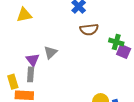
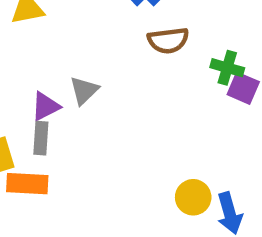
purple triangle: (33, 60) -> (45, 106), turned 40

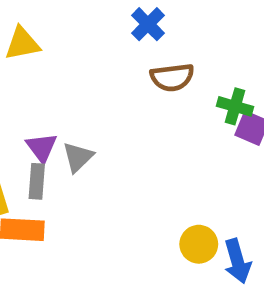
gray triangle: (84, 90) -> (78, 157), moved
purple triangle: (45, 106) -> (42, 147), turned -40

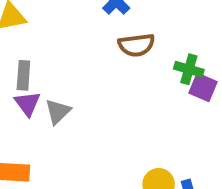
gray rectangle: (37, 181) -> (23, 75), moved

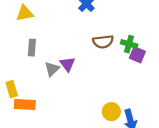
brown semicircle: (136, 45) -> (103, 42), moved
purple triangle: (27, 104) -> (67, 64), moved

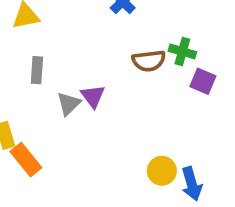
green cross: (129, 44) -> (182, 51), moved
orange rectangle: (25, 105) -> (26, 160), turned 48

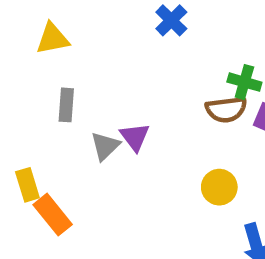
brown semicircle: (149, 61) -> (226, 109), moved
yellow circle: (162, 171) -> (219, 187), moved

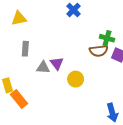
gray triangle: (105, 146) -> (43, 68), turned 48
yellow circle: (219, 187) -> (76, 79), moved

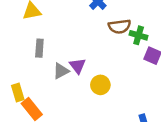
brown semicircle: (99, 51) -> (119, 26), moved
gray triangle: (43, 68) -> (61, 71), turned -32

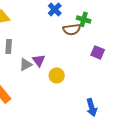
green cross: (139, 35) -> (84, 19), moved

